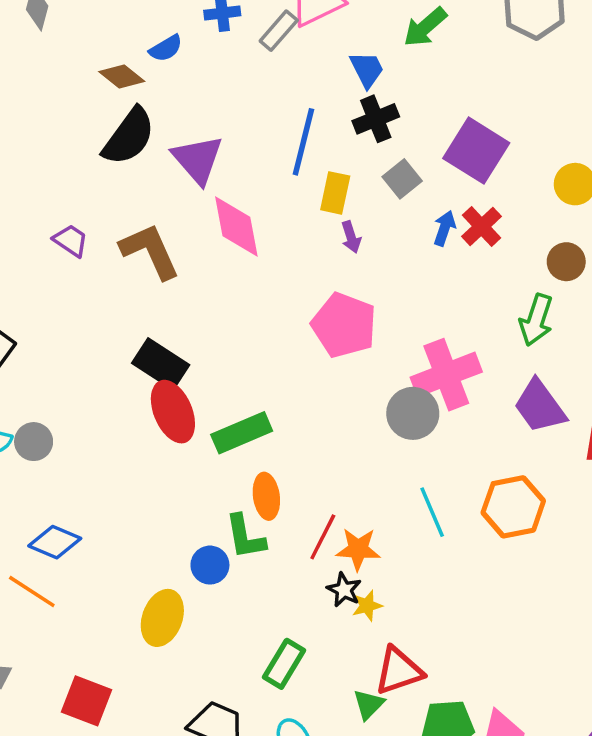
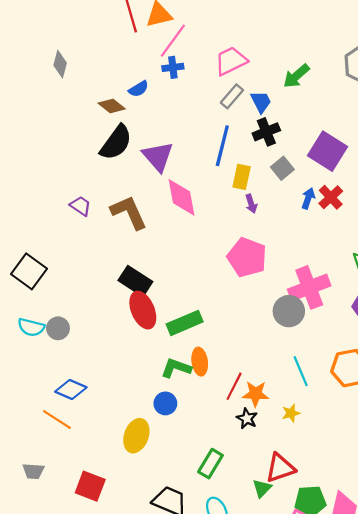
gray rectangle: (279, 31) -> (232, 96), moved
green L-shape: (245, 537) -> (176, 368), moved, turned 120
yellow star: (367, 606) -> (291, 413), moved

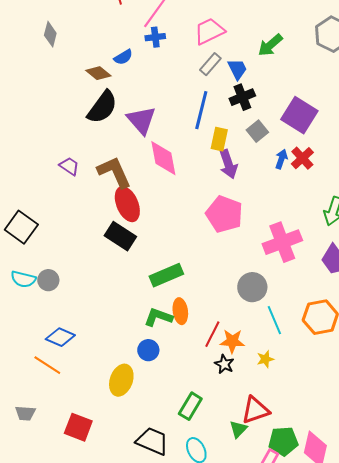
purple arrow: (251, 204) -> (228, 164), size x1.6
red ellipse: (143, 310) -> (127, 204), moved
gray circle: (289, 311) -> (252, 287), moved

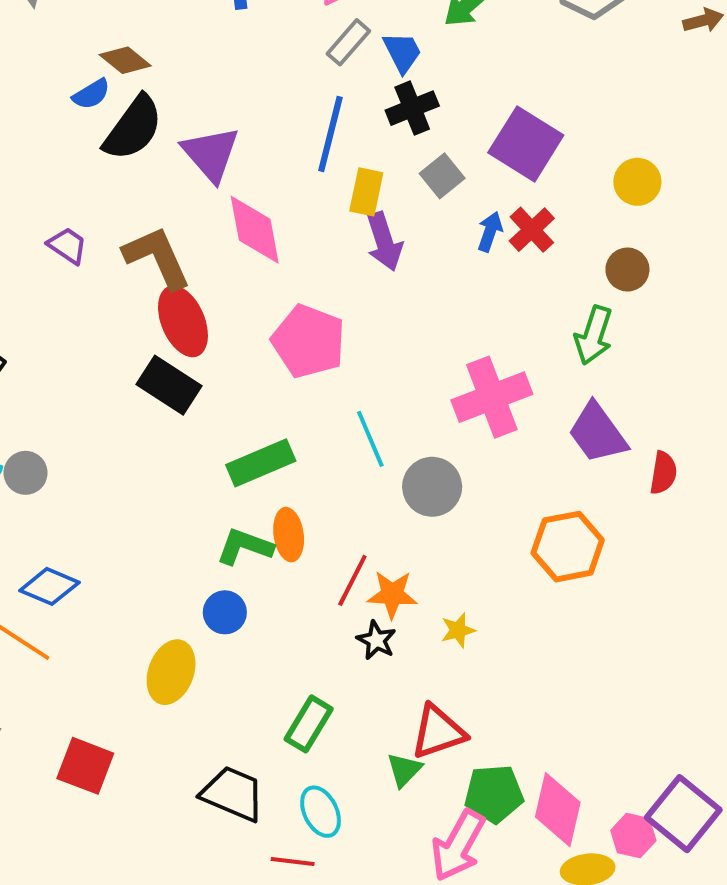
blue semicircle: (123, 57) -> (91, 94), moved
pink pentagon: (224, 214) -> (309, 341), moved
cyan line: (274, 320) -> (370, 439), moved

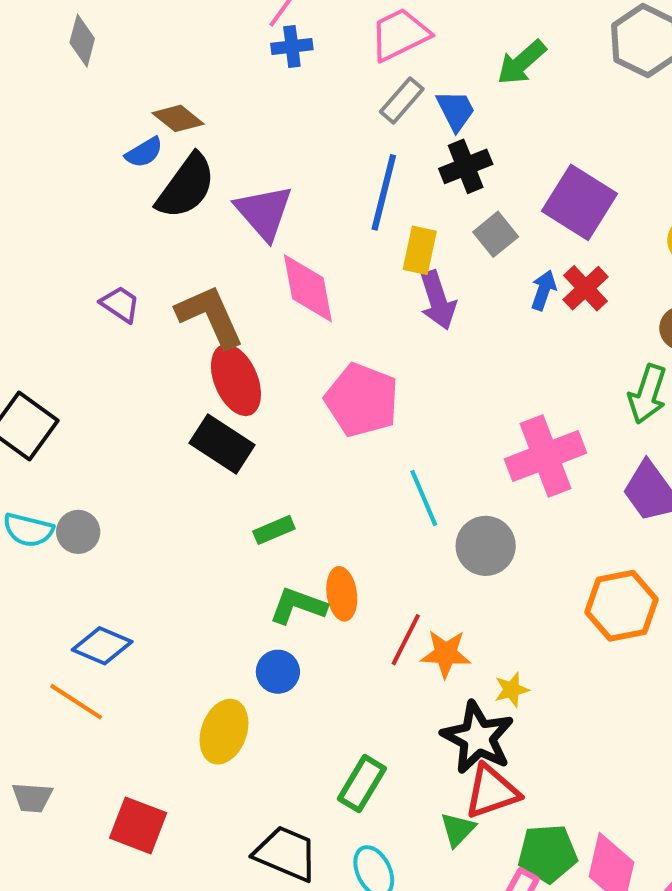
green rectangle: (261, 463) -> (274, 530), moved, size x0.6
black star: (376, 640) -> (478, 738), moved, size x1.8

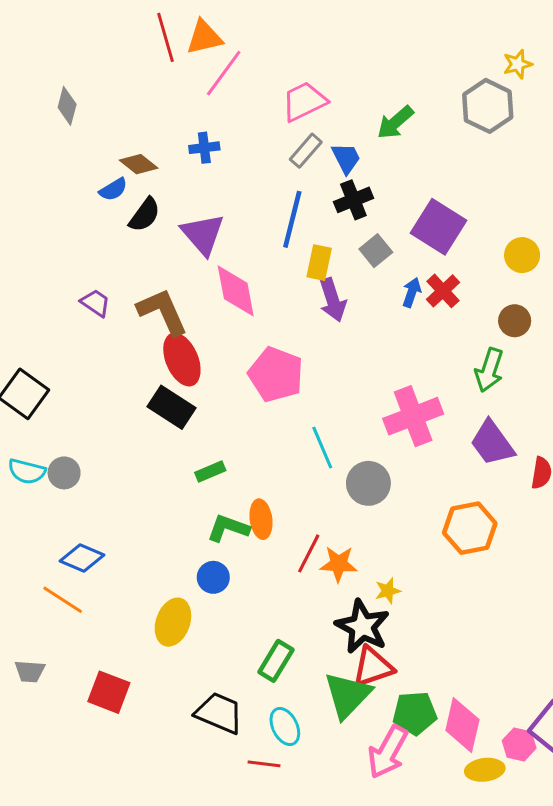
blue cross: (292, 47) -> (204, 148), moved
black semicircle: (186, 186) -> (145, 215), size x0.7
green triangle: (458, 829) -> (348, 695), size x1.8

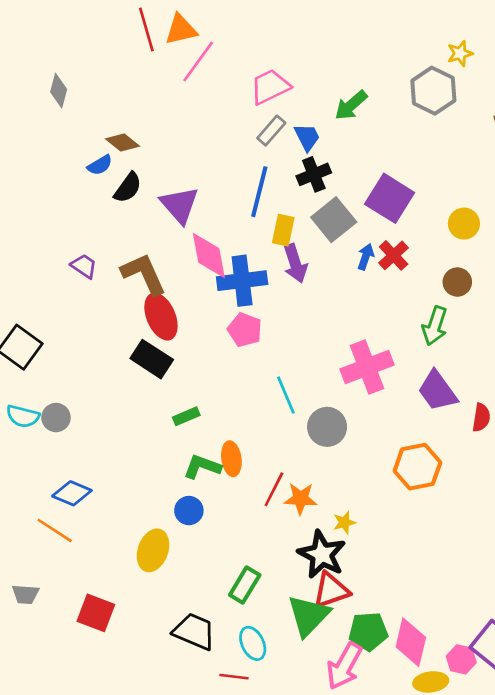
blue cross: (204, 148) -> (242, 281), moved, size x1.8
gray square: (376, 251) -> (334, 220), size x1.5
pink pentagon: (276, 374) -> (245, 330), size x0.7

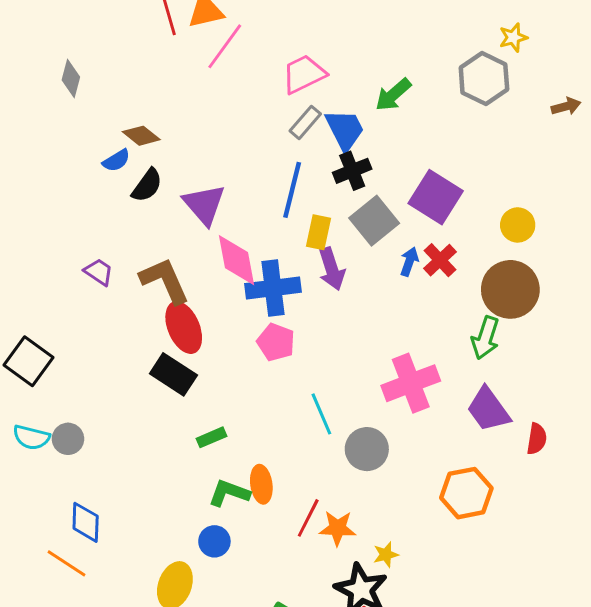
blue trapezoid: (307, 137) -> (345, 130), size x1.4
brown circle: (457, 282) -> (510, 289), size x1.8
blue diamond: (72, 493) -> (86, 522), turned 69

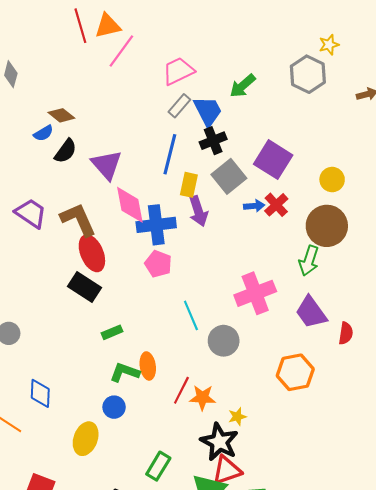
blue arrow: (409, 262) -> (254, 206), turned 66
purple trapezoid: (99, 272) -> (31, 213), size x1.5
blue diamond: (86, 522) -> (40, 393), moved

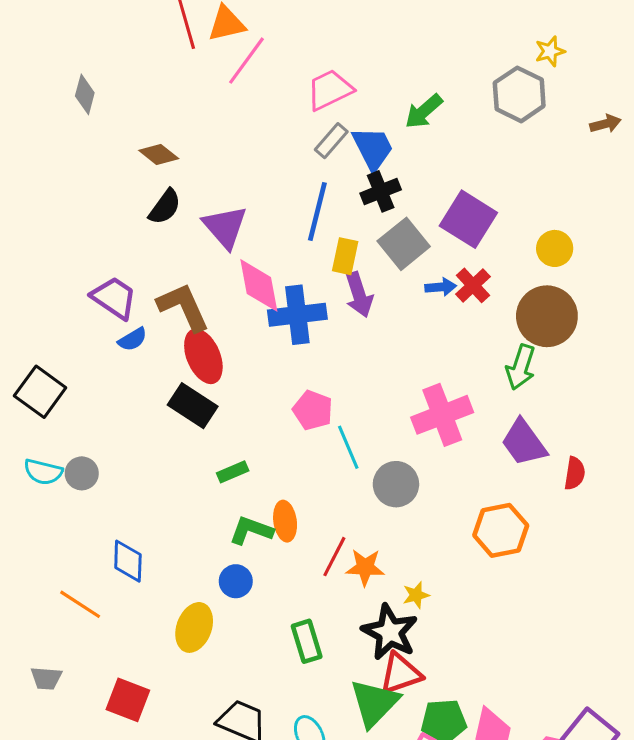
blue semicircle: (43, 133) -> (133, 339), moved
pink pentagon: (158, 264) -> (313, 410), moved
green rectangle: (158, 466) -> (307, 641), moved, turned -48

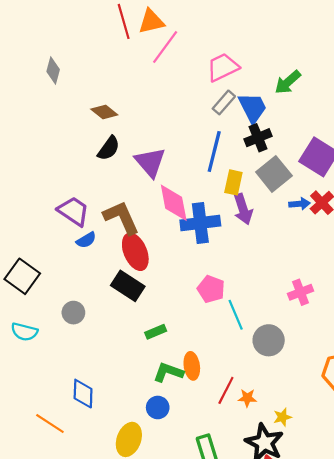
pink cross: (442, 415) -> (301, 292), size x0.6
gray circle: (82, 473) -> (73, 313), moved
orange star: (365, 567) -> (247, 398), size x0.7

